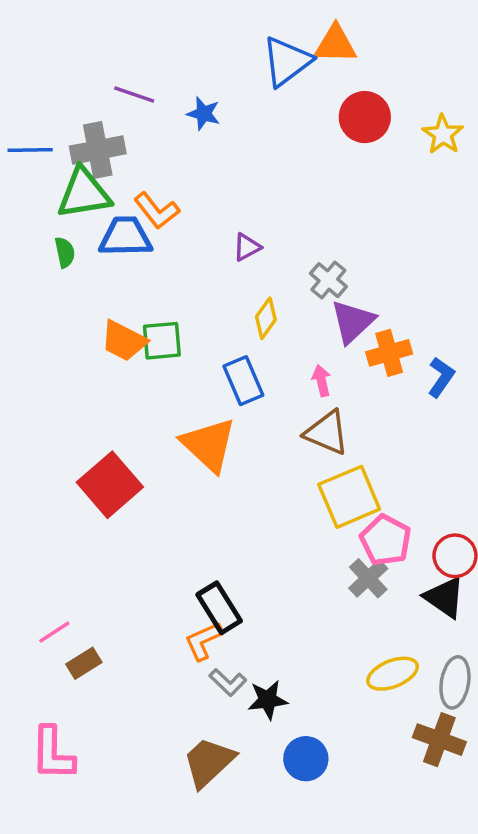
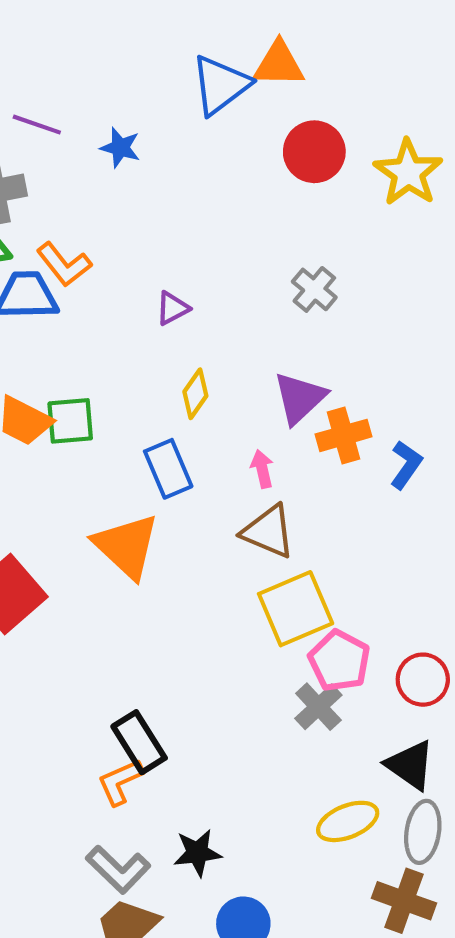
yellow star: (443, 134) -> (408, 173), size x1.4
gray cross: (328, 280) -> (314, 289), moved
black triangle: (445, 597) -> (410, 765), moved
gray L-shape: (228, 682) -> (118, 869), moved, size x1.4

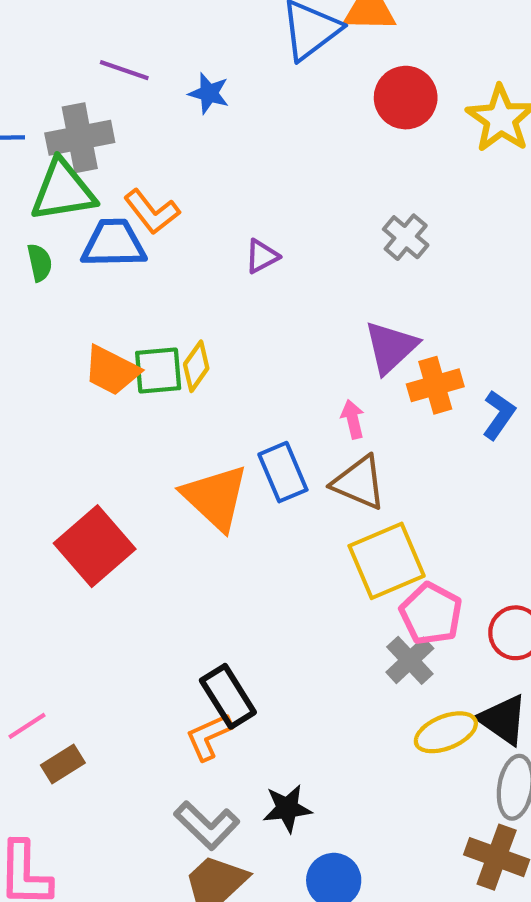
yellow diamond: (195, 394) -> (196, 366), moved
blue rectangle: (168, 469) -> (283, 472), moved
yellow ellipse: (348, 821) -> (446, 732), moved

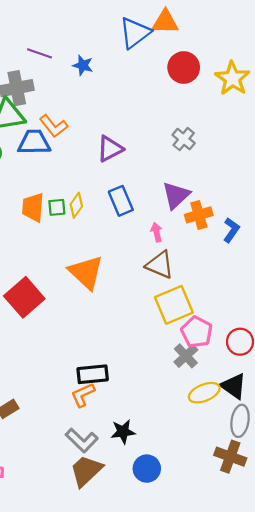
purple triangle: (262, 256) -> (110, 149), size x1.5
orange trapezoid: (112, 370) -> (33, 207), turned 68
green square: (158, 370) -> (57, 207), size x0.7
blue rectangle: (283, 472) -> (121, 201), moved
black rectangle: (228, 696) -> (93, 374), turned -64

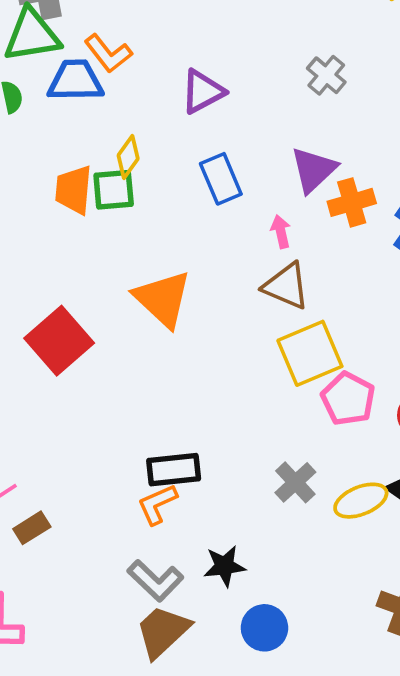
yellow diamond: (76, 205) -> (128, 157), moved
green square: (57, 207) -> (114, 190), size x1.4
gray cross: (186, 356) -> (295, 482), moved

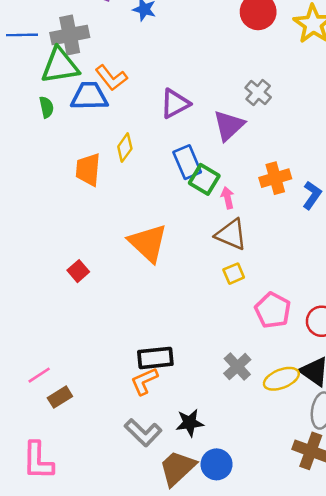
purple triangle: (314, 170) -> (229, 126), moved
green square: (114, 190) -> (204, 179), moved, turned 36
red square: (59, 341) -> (78, 271), size x0.5
yellow square: (310, 353) -> (234, 274), moved, size x0.5
brown trapezoid: (163, 631) -> (177, 468), moved

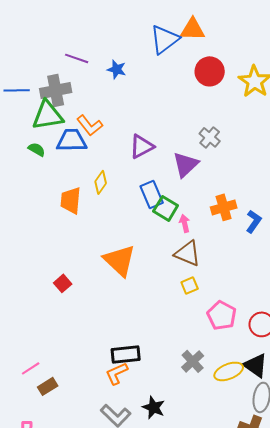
green semicircle: (46, 107) -> (37, 149), turned -48
black star: (190, 423) -> (154, 407), turned 30

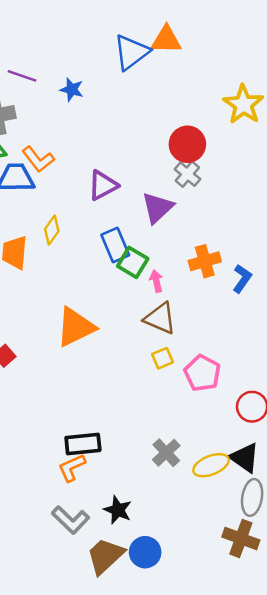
red circle: (210, 71) -> (187, 144), moved
orange triangle: (120, 260) -> (75, 327), turned 51
pink pentagon: (222, 315) -> (202, 373), moved

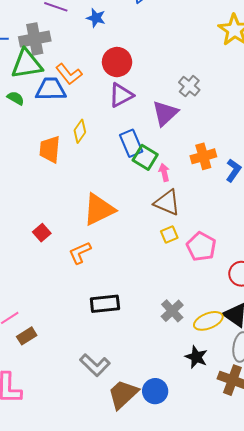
red circle: (187, 144) -> (117, 62), moved
orange L-shape: (72, 468) -> (80, 253), moved
black star: (118, 510) -> (196, 357), moved

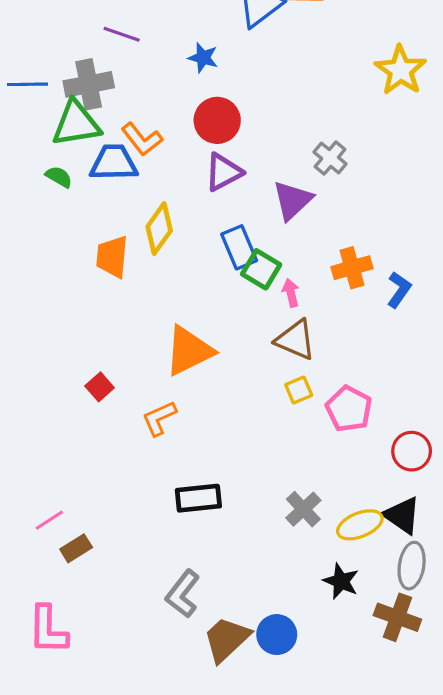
blue star: (96, 18) -> (203, 58), moved
yellow diamond: (80, 131) -> (159, 229), size x1.4
gray L-shape: (95, 365) -> (183, 594), turned 84

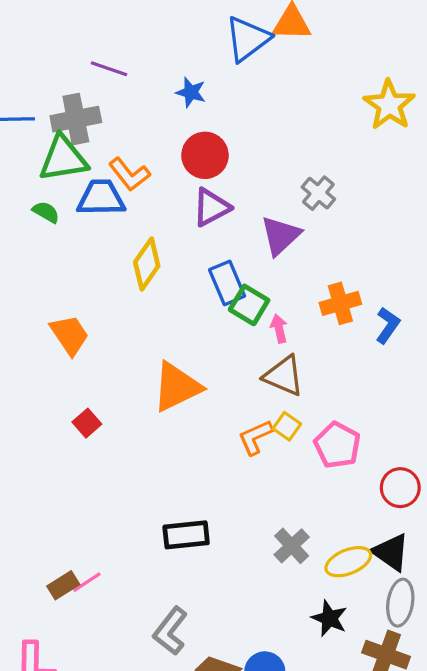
orange trapezoid: (112, 257) -> (70, 335), moved, turned 141
yellow square: (299, 390) -> (287, 426), turned -32
orange L-shape: (159, 418) -> (255, 437), moved
pink line: (49, 520) -> (87, 582), moved

